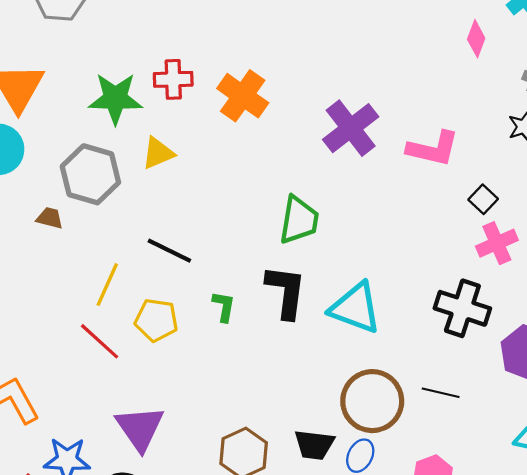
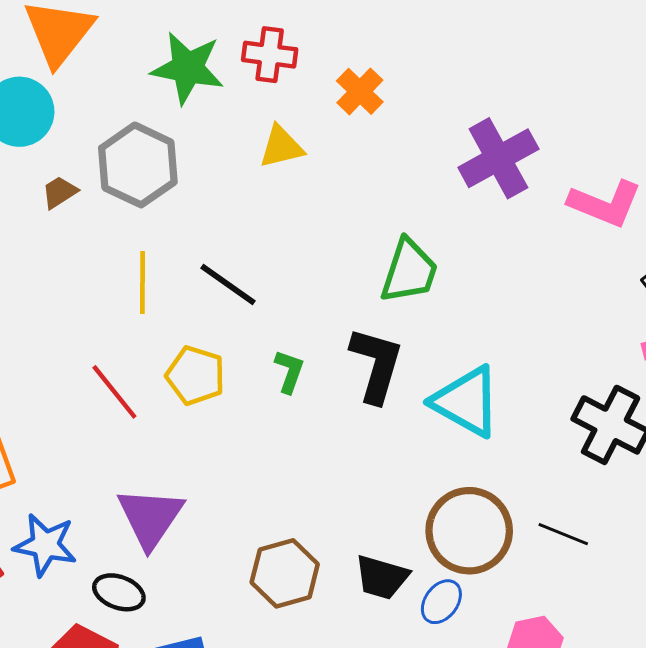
orange cross: (243, 96) -> (360, 91), size x0.7
yellow triangle: (158, 153) -> (281, 147), moved
brown trapezoid: (50, 218) -> (59, 192), moved, turned -56
yellow line: (107, 285) -> (142, 283), moved, turned -33

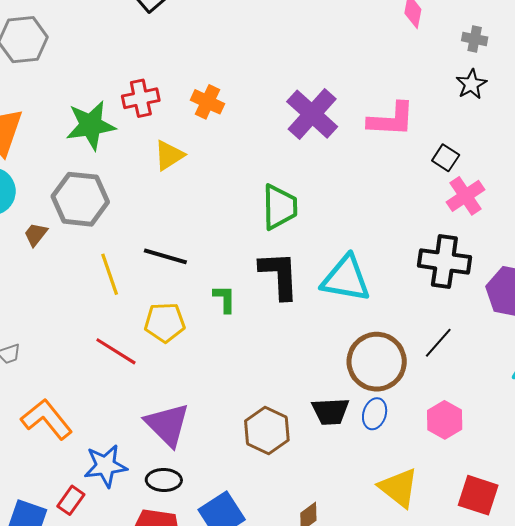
black line: (563, 534) -> (438, 343), turned -52

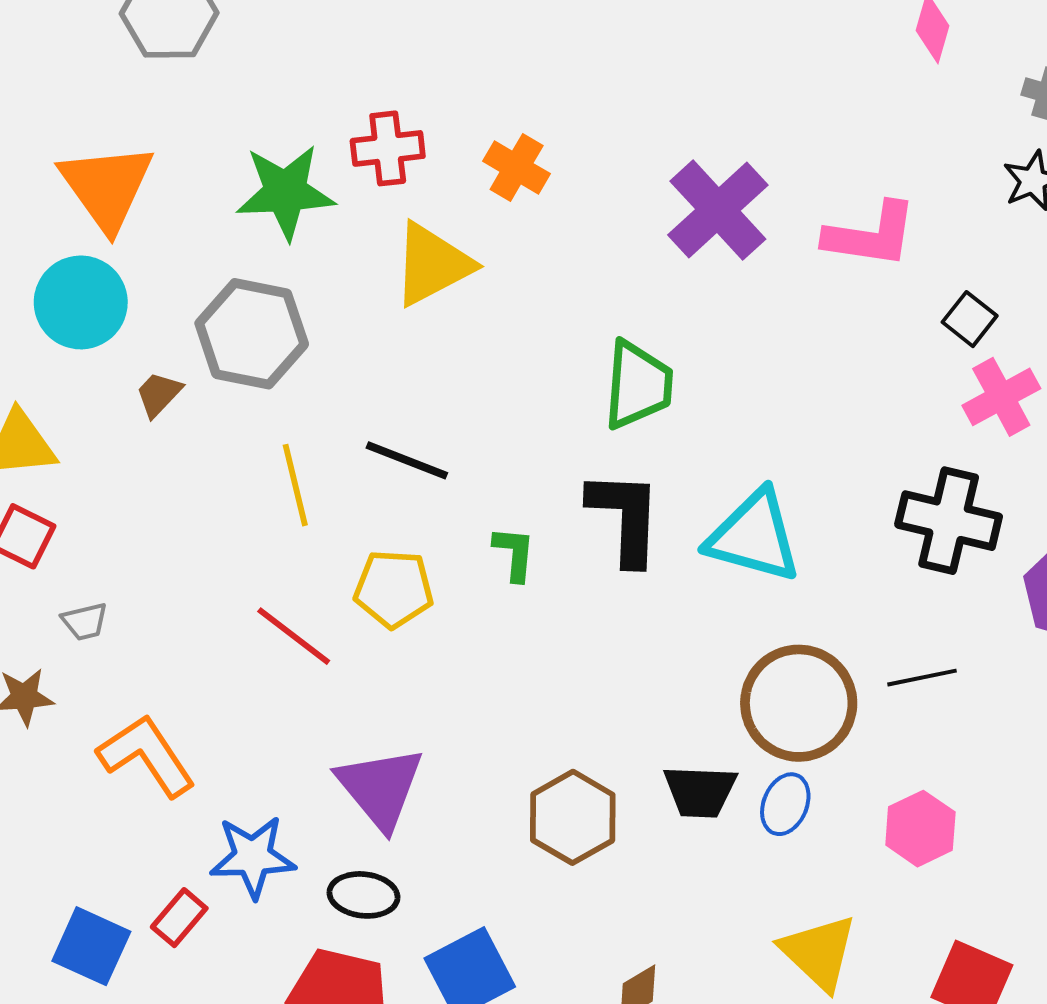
yellow triangle: (169, 155) -> (432, 264), size x1.4
black line: (438, 343) -> (922, 678), turned 32

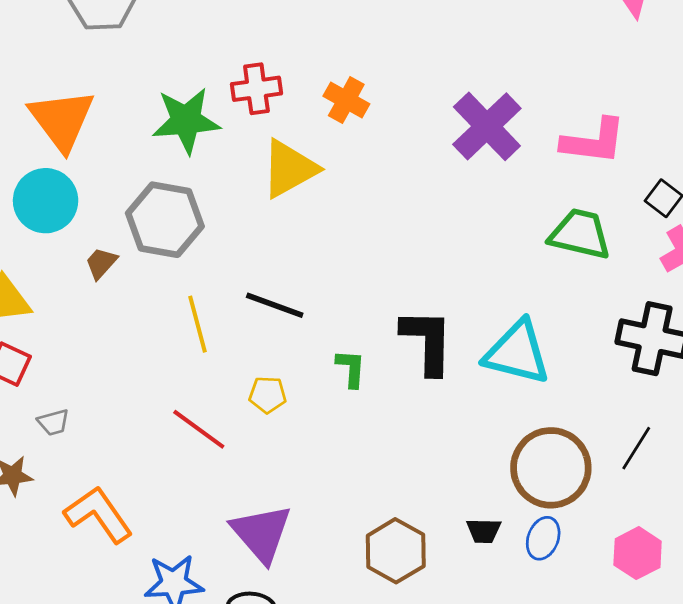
green trapezoid: (638, 385) -> (580, 234), moved, turned -80
yellow pentagon: (394, 589) -> (268, 395), size x0.7
black line: (922, 678) -> (636, 448), turned -45
black trapezoid: (700, 791) -> (484, 531), size x0.7

